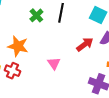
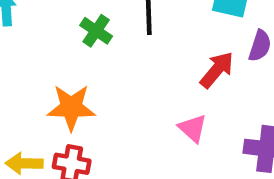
pink triangle: (54, 63) -> (193, 128), moved

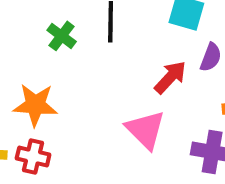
pink triangle: (193, 128) -> (145, 130), size x1.5

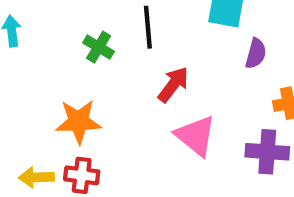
red arrow: (170, 77) -> (173, 85), moved

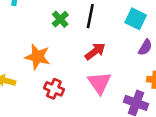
red cross: (82, 175) -> (54, 89), moved

